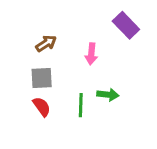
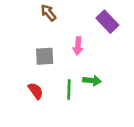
brown arrow: (46, 43) -> (48, 13), moved, turned -96
gray square: (42, 78) -> (45, 56), moved

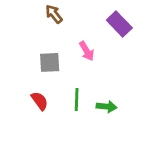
pink arrow: (78, 46) -> (87, 51), turned -36
green arrow: (92, 81) -> (107, 107), moved

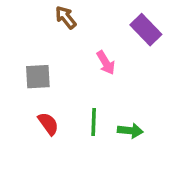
gray square: (50, 62) -> (38, 77), moved

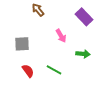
green line: (94, 122) -> (54, 70), turned -63
green arrow: (130, 131) -> (83, 54), moved

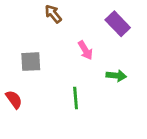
green line: (54, 70) -> (76, 98), turned 56
red semicircle: (28, 71) -> (14, 99), moved

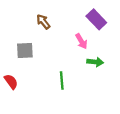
brown arrow: (53, 14) -> (43, 22), moved
pink arrow: (85, 50) -> (81, 41), moved

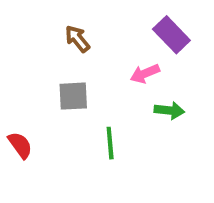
pink arrow: (81, 41) -> (145, 74), turned 98
gray square: (25, 50) -> (73, 96), moved

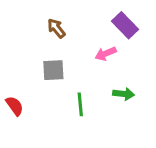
green arrow: (169, 110) -> (124, 94), moved

